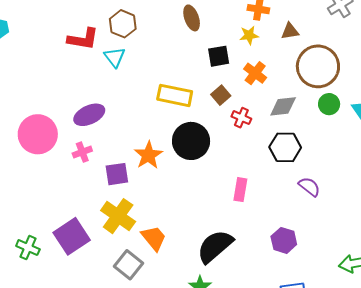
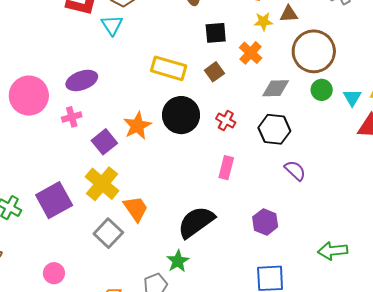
yellow star: (249, 35) -> (263, 22), moved
red cross: (241, 118) -> (226, 121), moved
purple square: (117, 174) -> (104, 142), turned -35

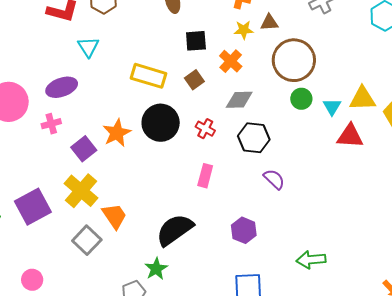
cyan triangle: (112, 25) -> (88, 47), moved
gray diamond: (276, 88) -> (239, 100), moved

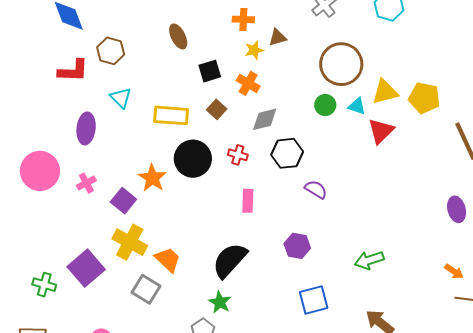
cyan triangle: (88, 47) -> (121, 98), moved
brown circle: (294, 60) -> (341, 64), moved
purple ellipse: (62, 87) -> (86, 128), moved, turned -52
cyan triangle: (332, 107) -> (357, 106), turned -30
red triangle: (350, 136) -> (381, 131), turned -36

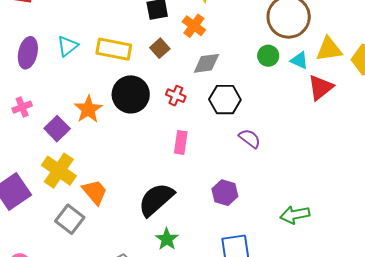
cyan triangle: (121, 98) -> (68, 46), moved, turned 30
green star: (220, 302) -> (167, 239), moved

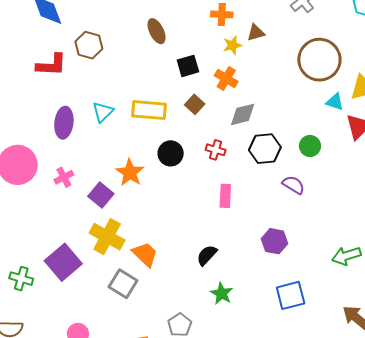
green circle: (268, 56) -> (310, 146), moved
black circle: (131, 94) -> (171, 153), size x0.7
black semicircle: (156, 200) -> (207, 255), size x0.6

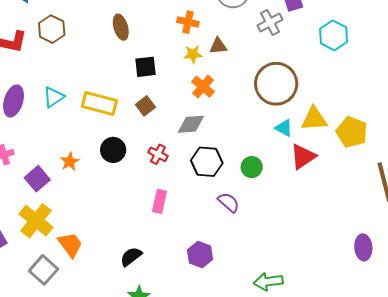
orange cross: (226, 78) -> (203, 87), moved
orange star: (130, 173) -> (70, 162), size x0.7

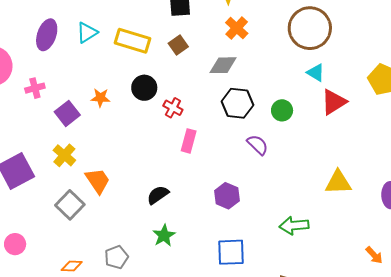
yellow triangle: (314, 119) -> (338, 182), moved
red cross: (158, 154) -> (173, 108), moved
orange star: (70, 162) -> (100, 98), turned 30
yellow cross: (36, 221) -> (64, 155), size x0.7

